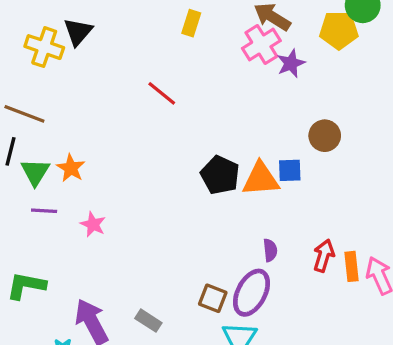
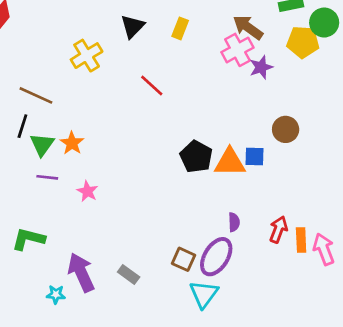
black triangle: (78, 32) -> (133, 26), moved
yellow cross: (44, 47) -> (87, 56), moved, turned 36

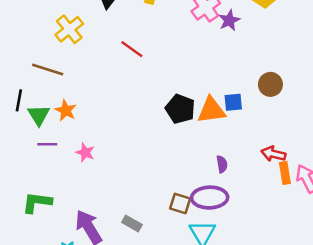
brown line: (36, 95) -> (48, 70), moved
brown circle: (286, 129) -> (270, 84), moved
red arrow: (278, 230) -> (273, 154), moved, turned -90
purple ellipse: (216, 257) -> (210, 198), turned 64

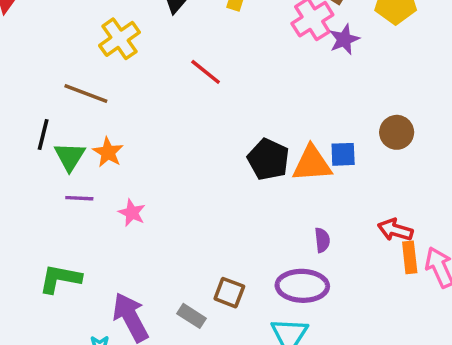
brown square: (180, 204) -> (229, 293), moved

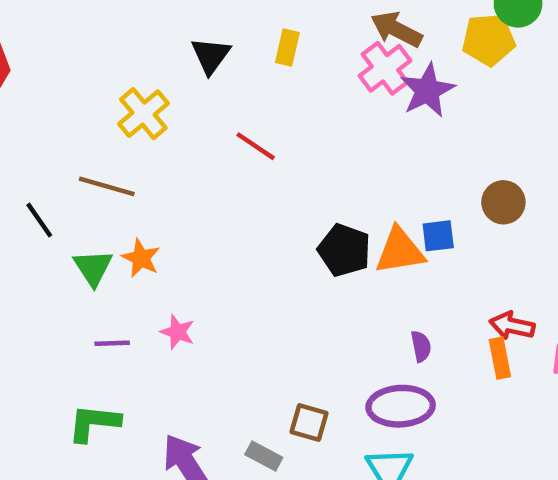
purple star: (344, 39) -> (427, 90), size x1.4
black line: (43, 134) -> (39, 220), moved, turned -44
purple line: (79, 198) -> (112, 343), moved
orange rectangle: (410, 257) -> (500, 358), moved

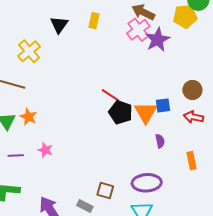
red line: (256, 146) -> (111, 95), moved
orange triangle: (400, 251) -> (146, 112), turned -50
red arrow: (512, 326) -> (194, 117), moved
purple semicircle: (421, 346) -> (160, 141), moved

